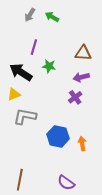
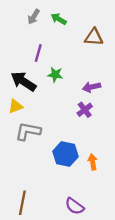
brown triangle: (83, 53) -> (94, 37), moved

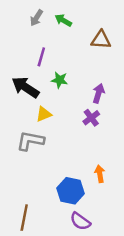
purple arrow: (92, 87) -> (99, 93), turned 120
yellow triangle: (16, 106) -> (44, 114), moved
blue hexagon: (65, 154) -> (71, 191), moved

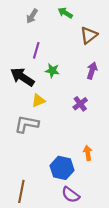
green arrow: (63, 20) -> (65, 13), moved
brown triangle: (101, 40) -> (89, 35), turned -42
purple arrow: (99, 93) -> (92, 71), moved

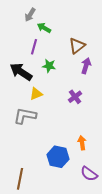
green arrow: (65, 13) -> (44, 28), moved
brown triangle: (89, 35) -> (77, 46), moved
purple semicircle: (71, 195) -> (89, 174), moved

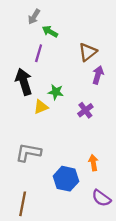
green star: (49, 66) -> (56, 92), moved
black arrow: (21, 72) -> (24, 82), turned 40
gray L-shape: (25, 116) -> (28, 152), moved

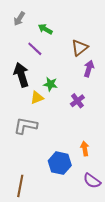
gray arrow: (34, 17) -> (19, 19), moved
purple line: (39, 53) -> (35, 49), turned -63
gray L-shape: (28, 152) -> (25, 126), moved

